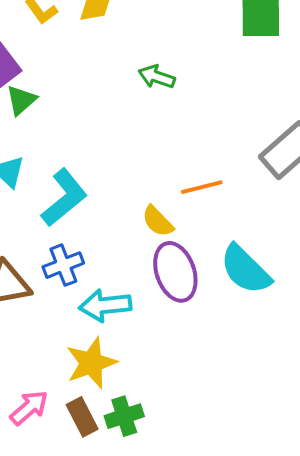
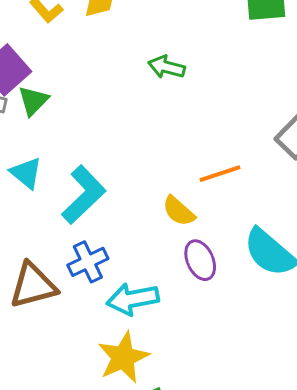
purple ellipse: (175, 272) -> (200, 260), size x0.7

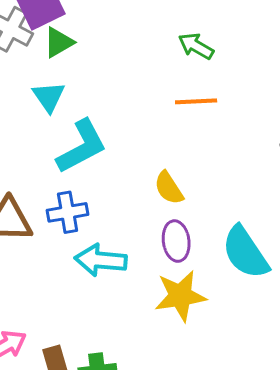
cyan triangle: (26, 173) -> (49, 97), moved
orange line: (220, 174) -> (196, 101), moved
yellow star: (123, 357) -> (180, 296), moved

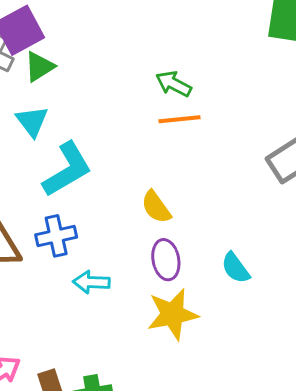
green arrow: (196, 46) -> (174, 84), moved
cyan semicircle: (245, 252) -> (235, 268), size x0.6
cyan arrow: (101, 260) -> (91, 282), size x0.7

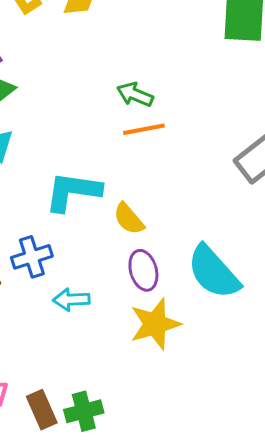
cyan L-shape: (67, 169) -> (73, 191), moved, turned -136
cyan semicircle: (235, 268) -> (213, 272), size x1.8

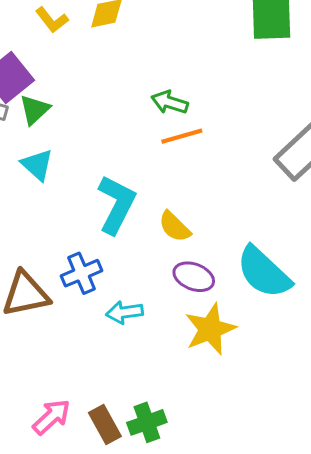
cyan L-shape: (73, 191) -> (117, 204), turned 114
purple ellipse: (143, 270) -> (194, 277), turned -48

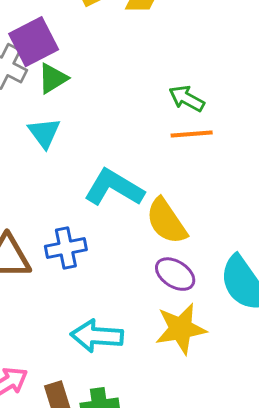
cyan L-shape: (117, 204) -> (114, 188), turned -98
yellow semicircle: (175, 227) -> (166, 221), size x1.4
cyan arrow: (125, 312) -> (97, 336), moved, size x1.4

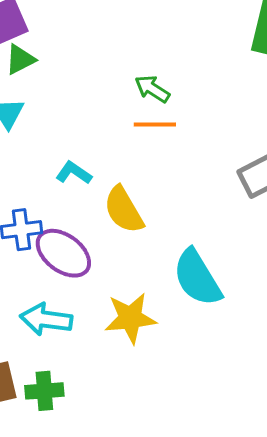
cyan L-shape: (114, 188) -> (74, 173), size x0.6
purple ellipse: (175, 274) -> (63, 253), moved, size x1.4

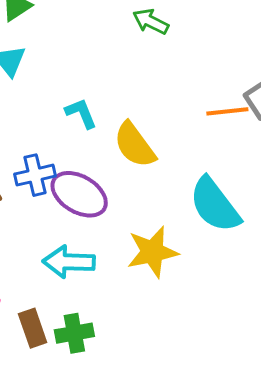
orange line: (155, 125) -> (227, 111), moved
cyan L-shape: (74, 173) -> (81, 113), turned 39

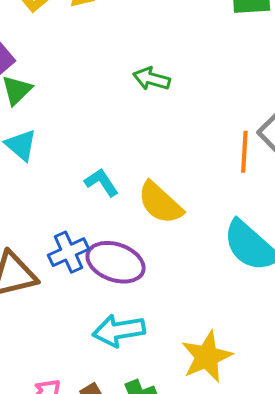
orange line: (227, 111) -> (244, 152), turned -69
yellow star: (152, 252) -> (207, 357), moved

